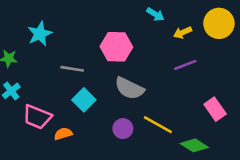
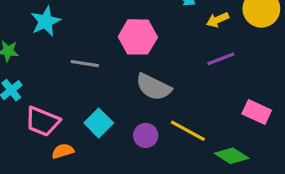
cyan square: (84, 100) -> (99, 123), moved
pink rectangle: (215, 109) -> (257, 112), turned -30
orange semicircle: (63, 134) -> (63, 151), moved

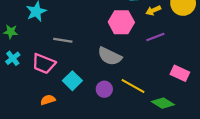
pink hexagon: (138, 37) -> (121, 22), moved
pink trapezoid: (42, 121) -> (44, 64), moved

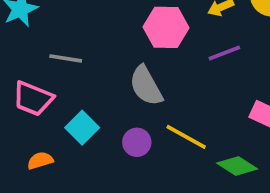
gray semicircle: (110, 56) -> (146, 86), turned 35

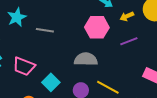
gray line: (66, 58) -> (45, 30), moved
gray semicircle: (146, 86) -> (86, 59), turned 120

